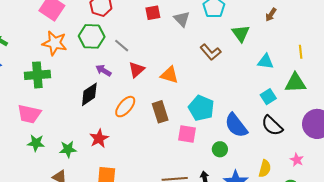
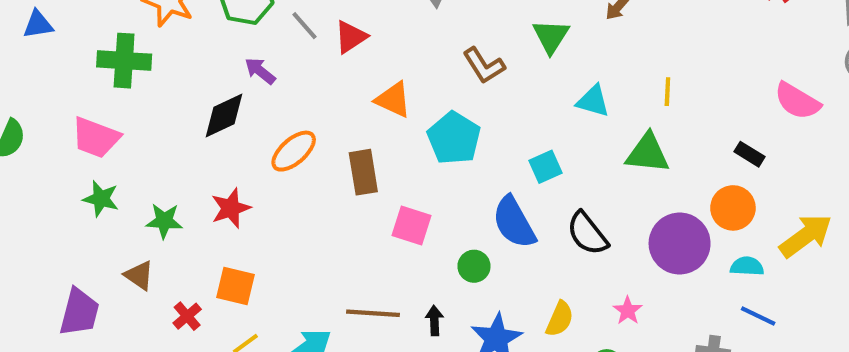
red triangle: (136, 70) -> (351, 37), moved
cyan square: (268, 97) -> (545, 167), moved
cyan pentagon: (201, 108) -> (454, 138), moved

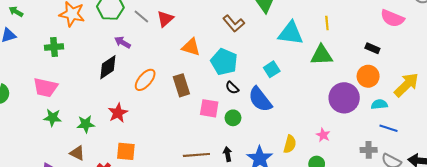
green cross: (124, 61) -> (54, 47), size x0.7
cyan triangle: (593, 101) -> (291, 33), size x1.5
black semicircle: (587, 234) -> (232, 88), moved, size x0.6
green circle: (474, 266) -> (233, 118), moved

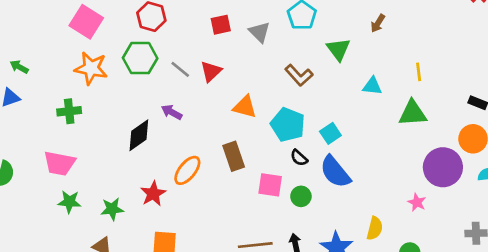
cyan triangle: (291, 33) -> (372, 86), size x0.6
purple arrow: (123, 42) -> (172, 112), moved
cyan square: (272, 69) -> (330, 133), moved
orange ellipse: (145, 80) -> (187, 170), moved
pink star: (323, 135) -> (417, 202), moved

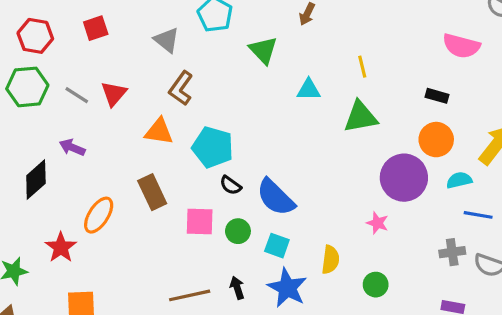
red square: (221, 25) -> (96, 28), moved
brown L-shape: (299, 75) -> (181, 88), moved, turned 84
cyan square: (330, 133) -> (277, 246), moved, turned -30

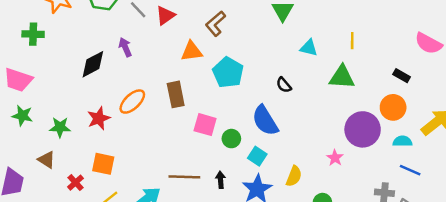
orange triangle: (159, 131) -> (192, 51), turned -30
purple arrow: (72, 147) -> (125, 47), turned 30
black semicircle: (230, 185) -> (284, 85), moved

